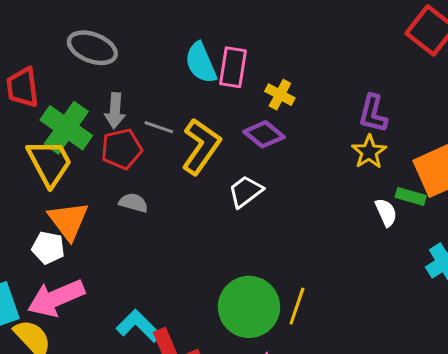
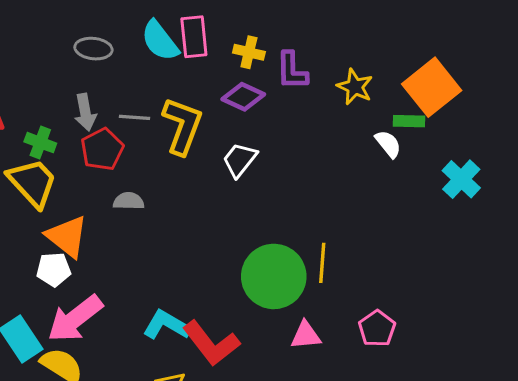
gray ellipse: (92, 48) -> (93, 49), moved, size x0.7
purple L-shape: (373, 114) -> (292, 71), moved
green cross: (66, 128) -> (40, 143), size x0.6

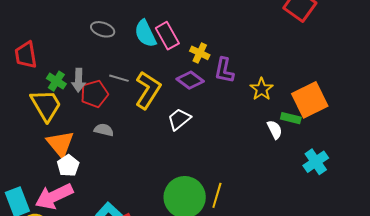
pink rectangle: (194, 37) -> (167, 36), turned -36
gray arrow: (85, 112) -> (79, 80), moved
white pentagon: (54, 269) -> (68, 166), moved, turned 30

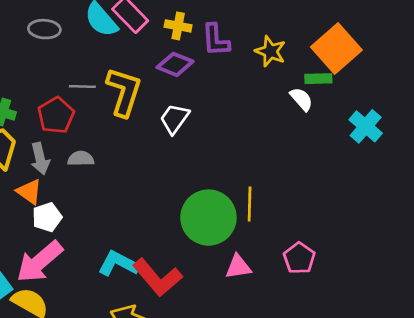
gray arrow: (79, 80) -> (40, 159), moved
orange triangle: (60, 144) -> (29, 192), size x0.7
white pentagon: (68, 166) -> (47, 217), turned 30

